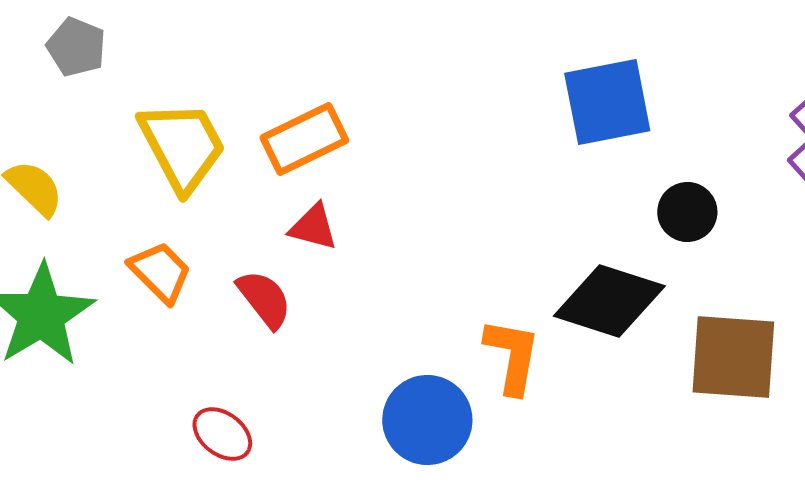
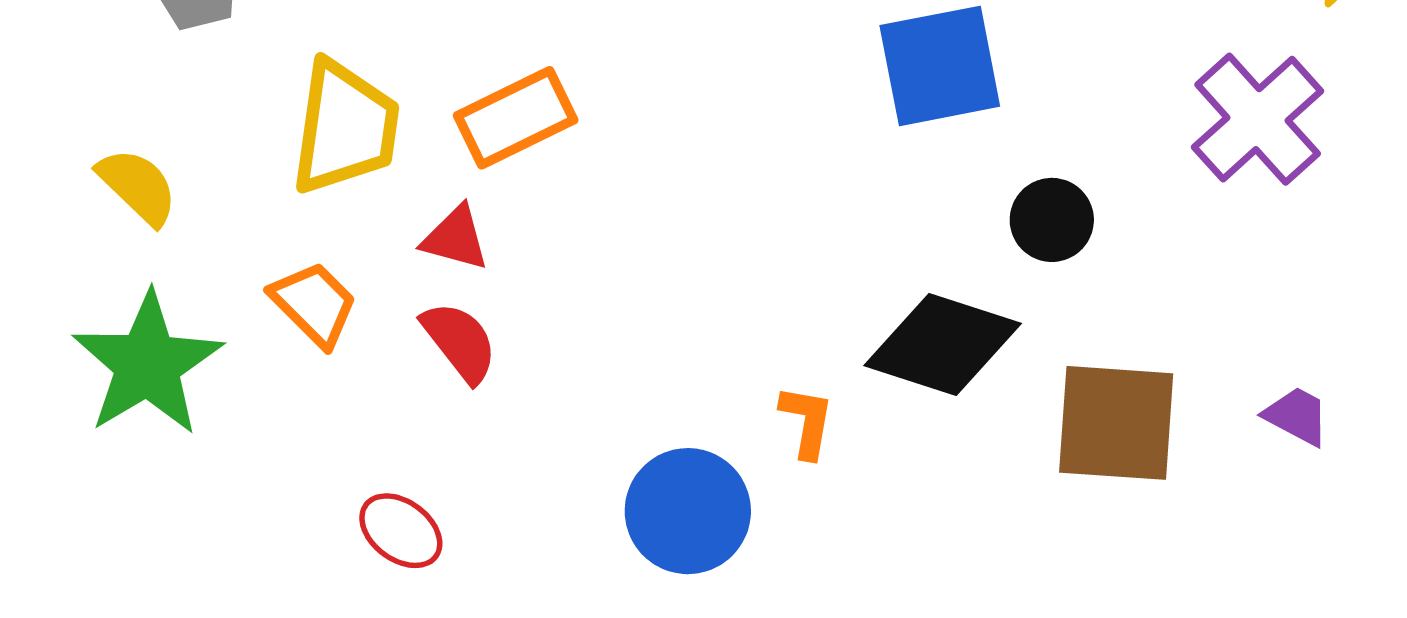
yellow trapezoid: (182, 146) -> (345, 128), turned 36
red triangle: (313, 227) -> (455, 238), moved
orange L-shape: (512, 356) -> (807, 422), size x0.7

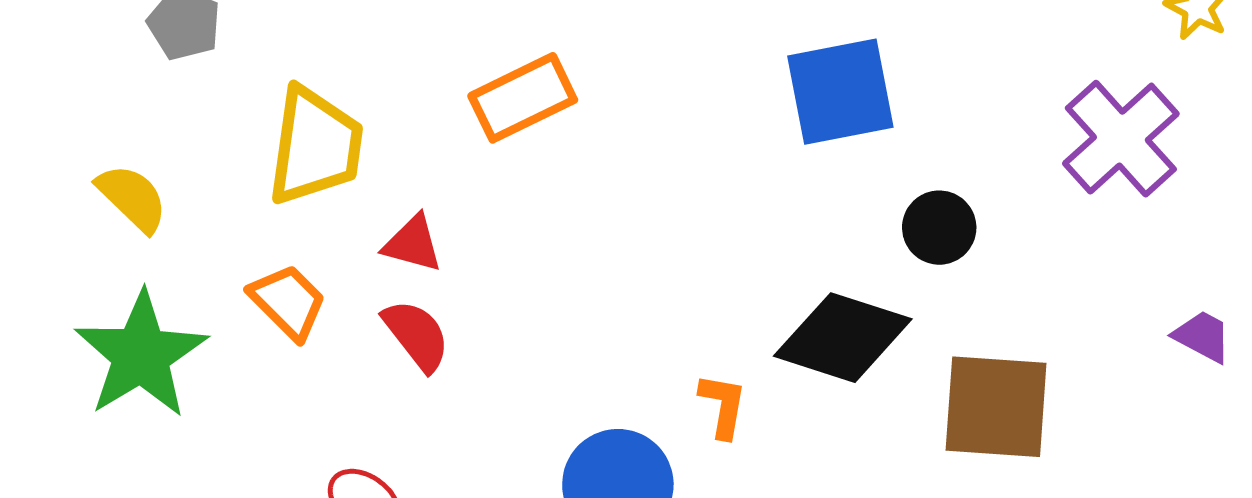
orange rectangle: (516, 118) -> (523, 98), moved
purple trapezoid: (1297, 416) -> (1202, 336), moved

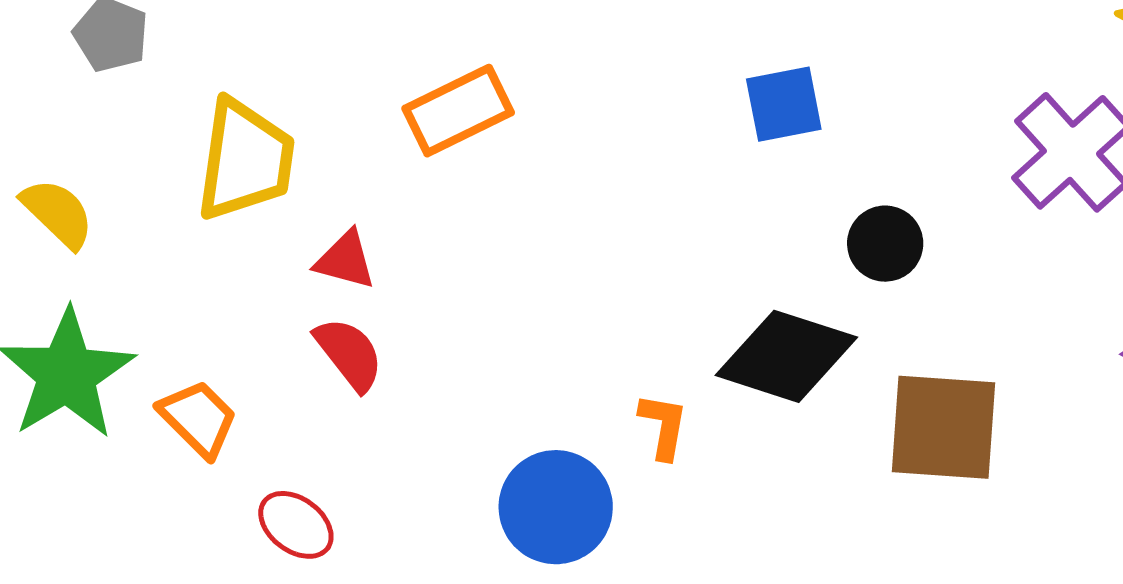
blue square: (840, 92) -> (784, 104), size x0.7
orange trapezoid: (288, 302) -> (198, 418), moved

